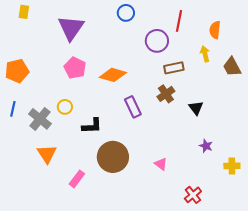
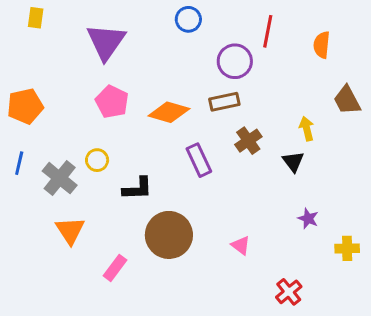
yellow arrow: (205, 54) -> (307, 129), moved
brown rectangle: (174, 68) -> (224, 102), moved

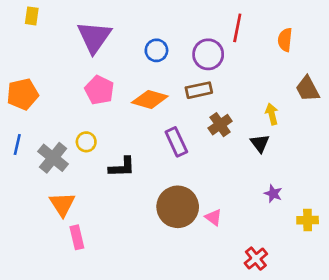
blue circle: (188, 19) -> (156, 50), moved
brown circle: (169, 235) -> (178, 207), moved
pink rectangle: (115, 268) -> (77, 237), moved, turned -50

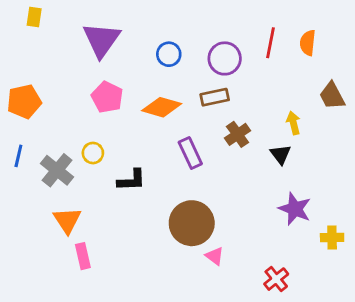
red line: (237, 28) -> (270, 43), moved
purple star: (273, 194) -> (295, 209), size x1.6
pink triangle: (213, 217) -> (215, 256), moved

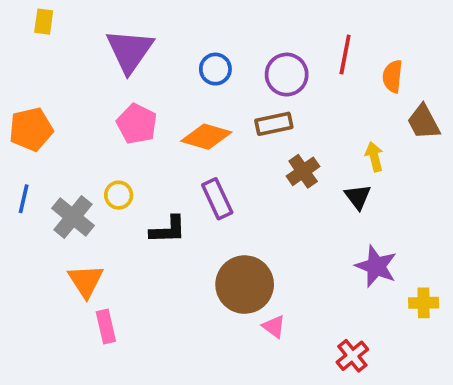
orange semicircle: (308, 43) -> (393, 76), moved
purple rectangle: (190, 153) -> (217, 199), moved

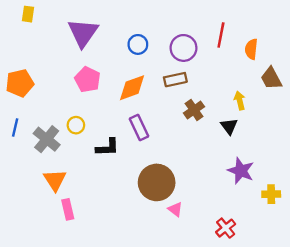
orange diamond: (206, 137) -> (132, 88), turned -36

